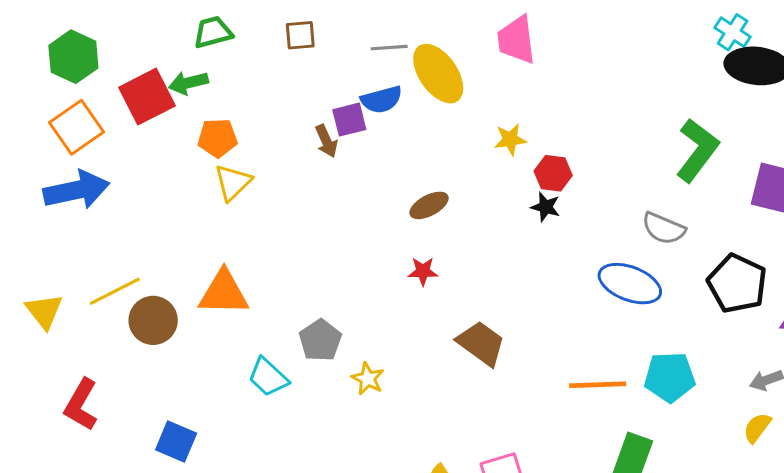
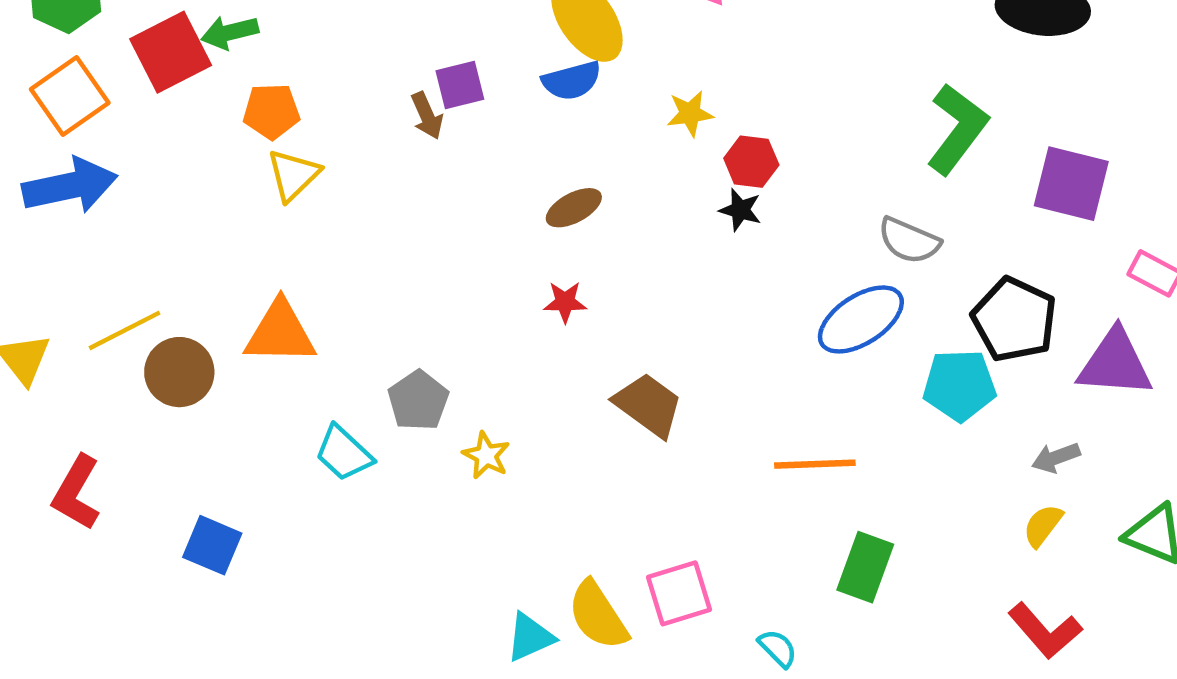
blue semicircle: (382, 100) -> (572, 81), moved
blue ellipse: (630, 284) -> (861, 319), turned -54
cyan pentagon: (670, 377) -> (960, 385), moved

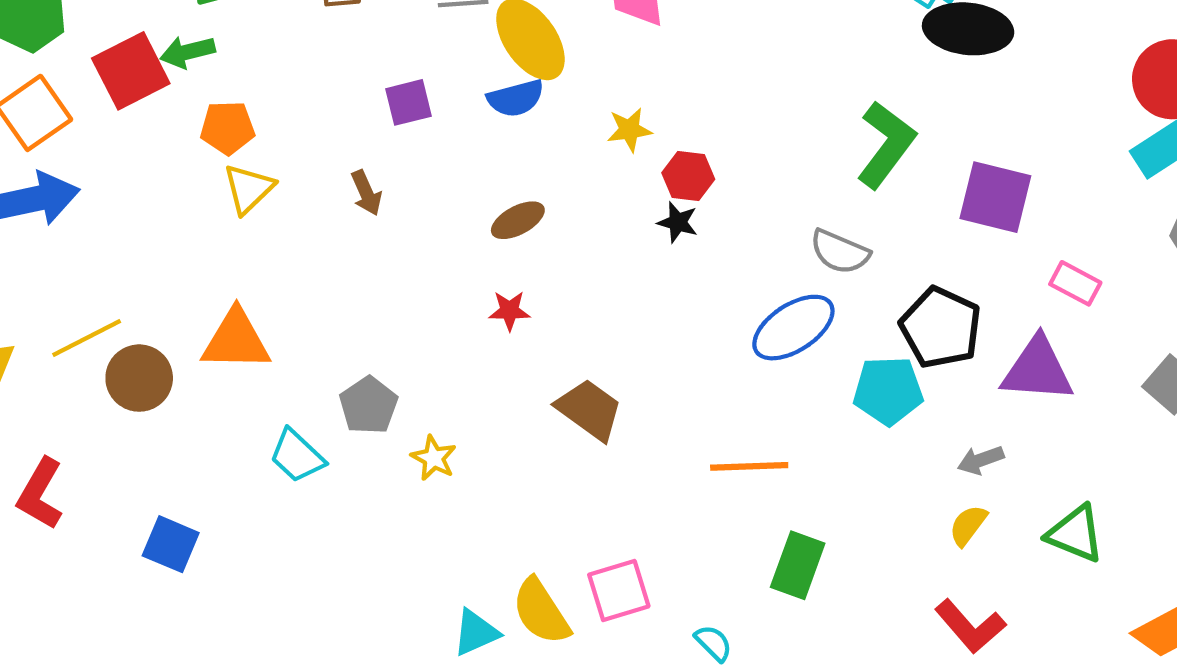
brown arrow: (427, 116) -> (366, 193), moved

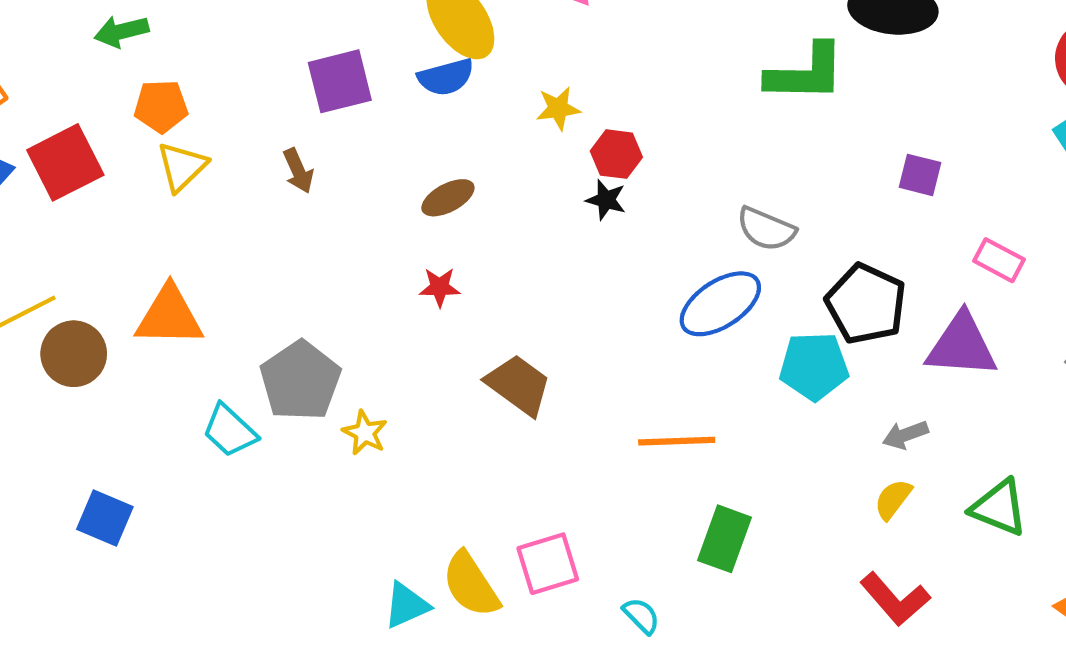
red square: (131, 71) -> (65, 162), moved
purple square: (408, 102) -> (340, 81), size x1.4
green L-shape: (886, 145) -> (806, 73), moved, turned 54
purple square: (995, 197) -> (920, 175), size x0.6
gray pentagon: (368, 405) -> (300, 381), size x1.4

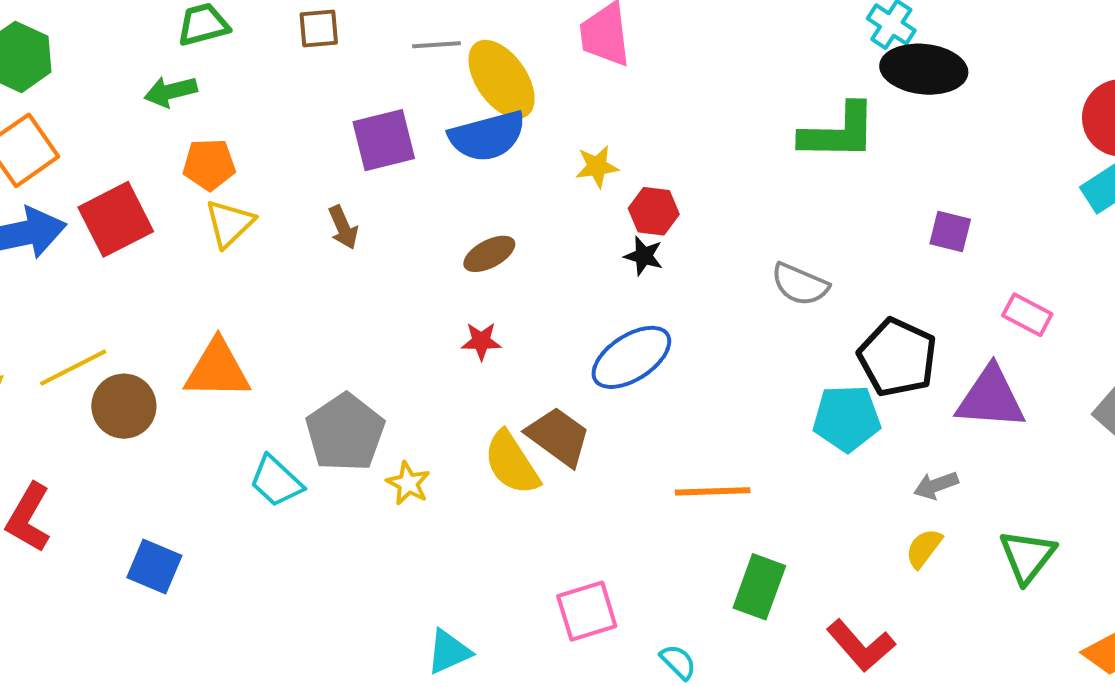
blue semicircle: (446, 77) -> (487, 136), size x1.4
blue ellipse: (720, 304) -> (631, 357), moved
green triangle: (999, 508) -> (1027, 556), turned 46
yellow semicircle: (471, 585) -> (512, 463), moved
red L-shape: (895, 599) -> (861, 646), moved

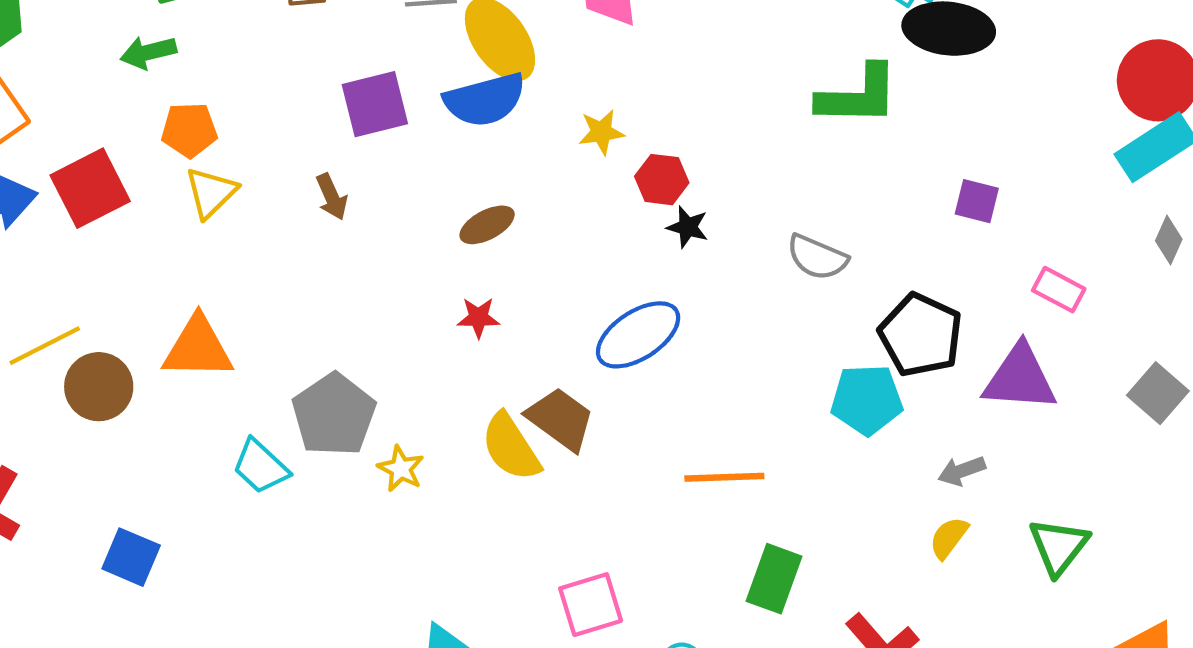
black star: (644, 256) -> (688, 227), moved

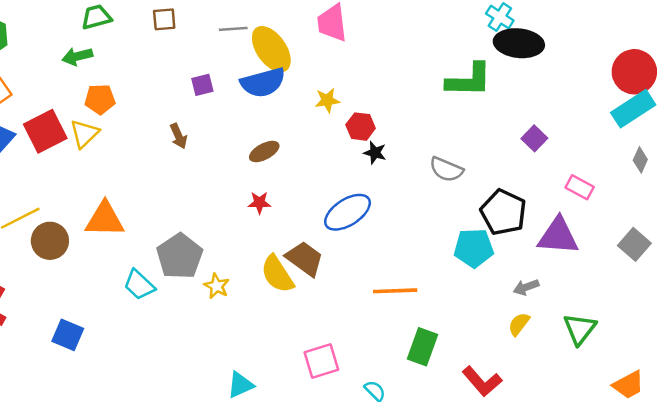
purple square: (375, 104) -> (202, 85), size x0.6
yellow triangle: (211, 193) -> (84, 134), moved
purple square: (977, 201) -> (534, 138), turned 30

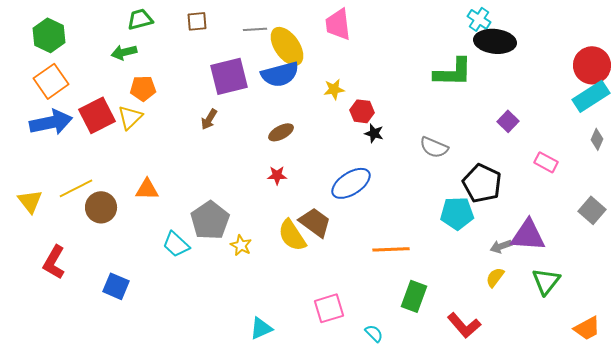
purple square: (202, 85) -> (229, 76), size x2.0
brown arrow: (178, 136) -> (209, 119), turned 55
orange triangle: (105, 219) -> (147, 189), size x0.7
purple triangle: (558, 236) -> (528, 235), moved

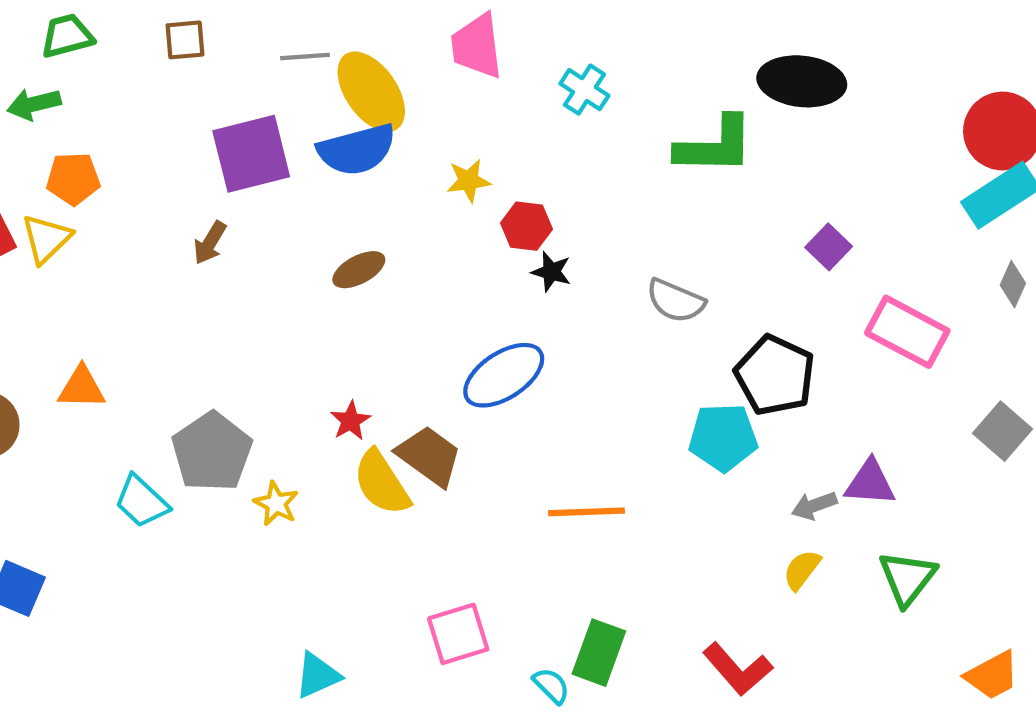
cyan cross: (479, 19) -> (584, 90), moved
pink rectangle: (546, 162) -> (907, 332), size x1.6
red star: (277, 175) -> (351, 421), moved, turned -30
purple triangle: (528, 235) -> (870, 483), size x0.7
green rectangle: (414, 296) -> (599, 653), moved

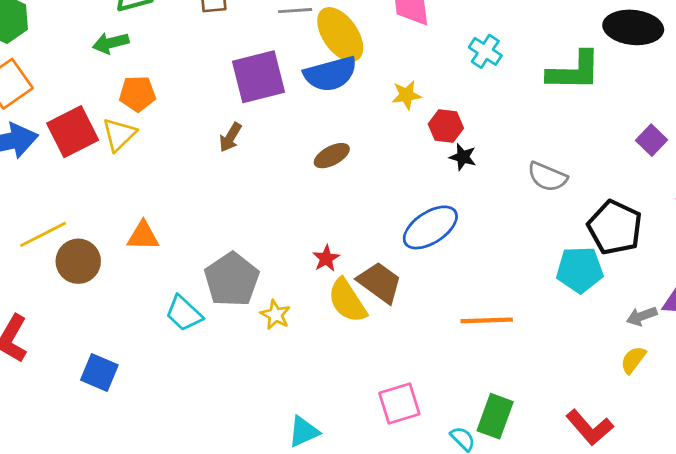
cyan cross: (584, 90) -> (485, 51), moved

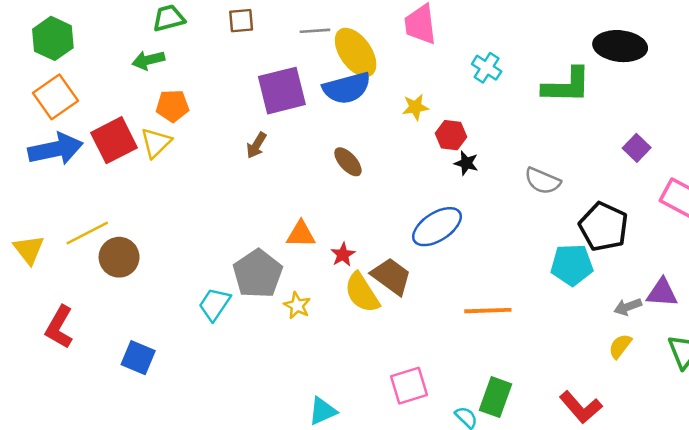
brown ellipse: (332, 156) -> (348, 162), turned 76
orange triangle: (143, 236) -> (301, 234), moved
cyan trapezoid: (184, 313) -> (214, 304), turned 81

